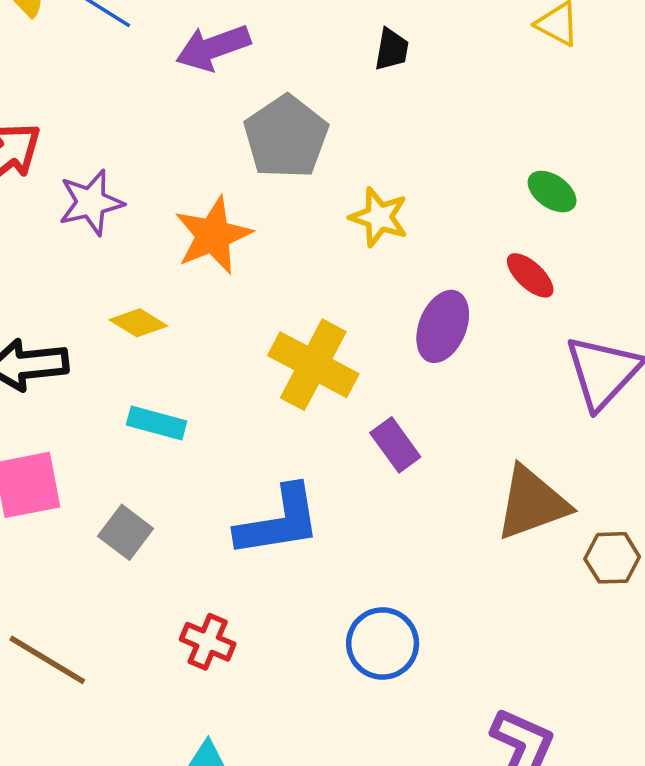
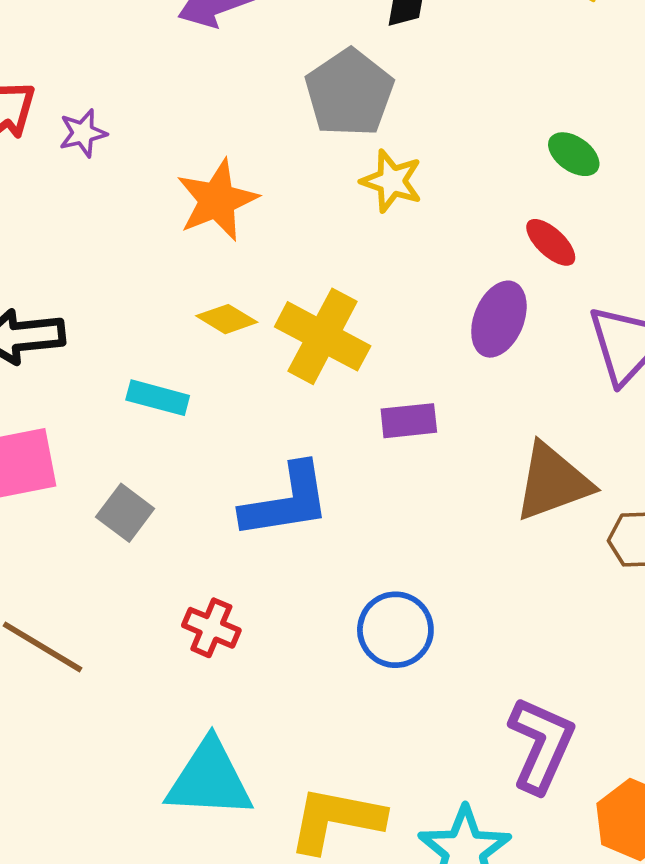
gray pentagon: (286, 137) -> (349, 93), moved
purple star: (91, 203) -> (83, 133), moved, size x0.7
yellow diamond: (138, 323) -> (227, 319), moved
purple ellipse: (443, 326) -> (499, 319), moved
purple rectangle: (395, 445) -> (409, 421), turned -60

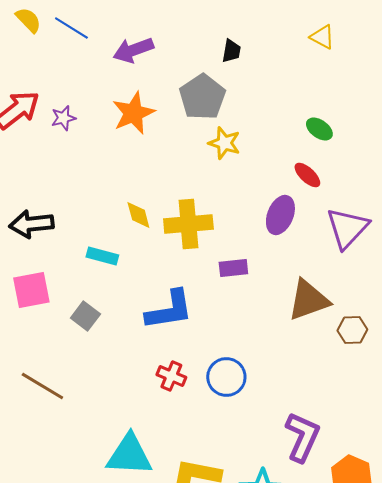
orange star: (217, 200) -> (133, 113), moved
yellow diamond: (227, 319) -> (138, 215), turned 44
yellow cross: (323, 336) -> (188, 224), turned -33
red cross: (211, 628) -> (171, 376), moved

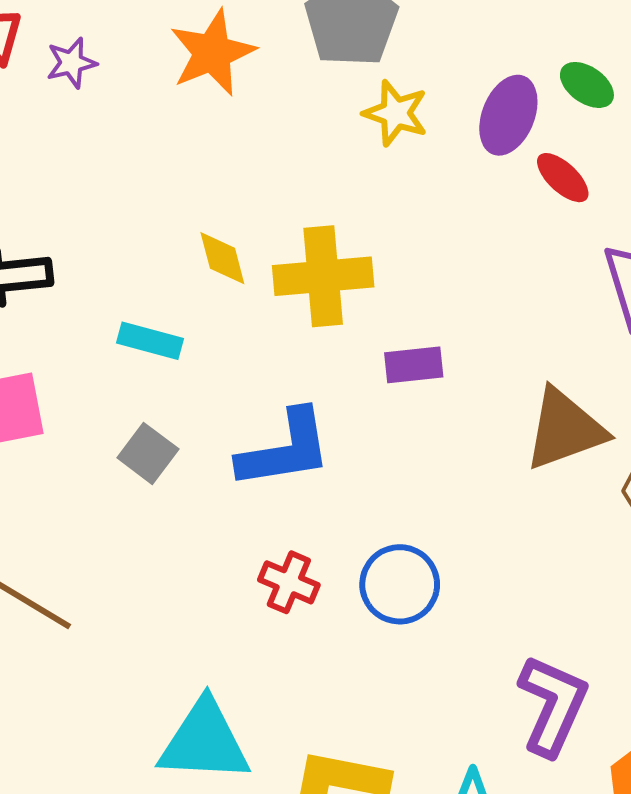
purple ellipse: (280, 215) -> (508, 115), moved
gray square: (85, 316) -> (148, 453), moved

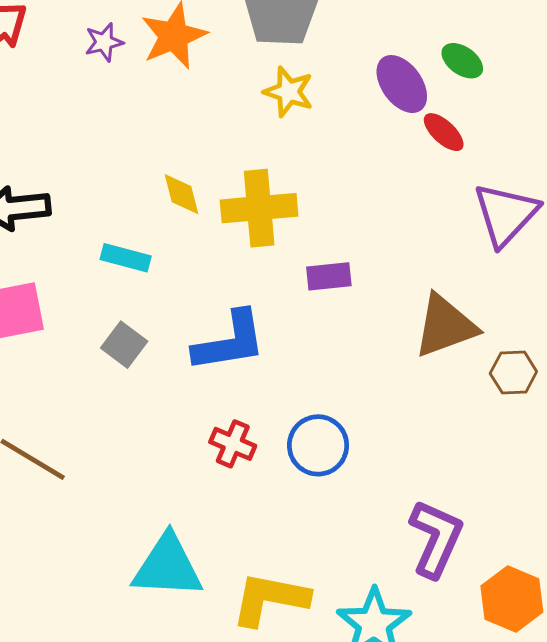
purple star: (71, 63) -> (104, 42), moved
yellow star: (396, 113) -> (289, 92), moved
purple ellipse: (508, 115) -> (402, 84), turned -58

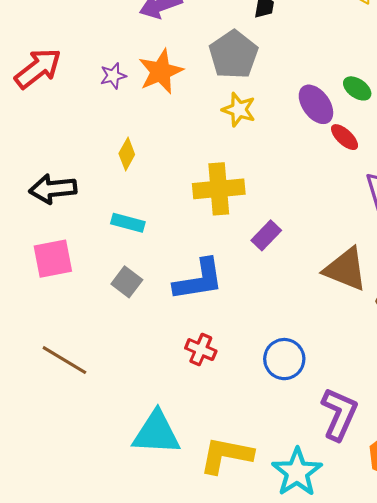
yellow diamond: (182, 194) -> (127, 154), moved, turned 44
purple rectangle: (329, 276) -> (266, 235), turned -40
brown triangle: (445, 326) -> (346, 269), turned 42
blue circle: (318, 445) -> (284, 359), moved

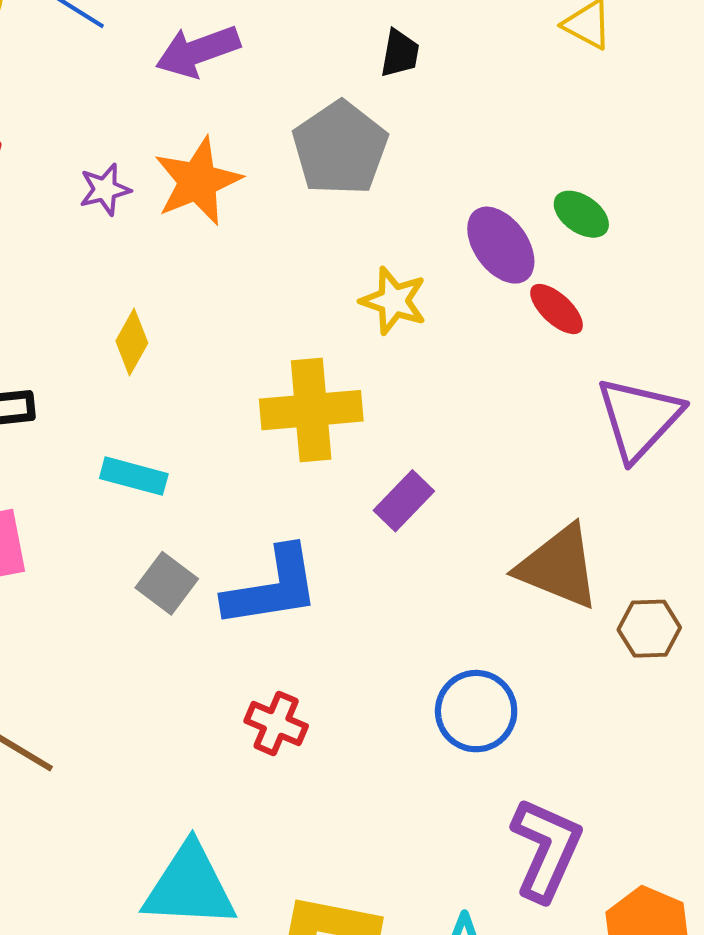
yellow star: (239, 110) -> (394, 301), moved
gray square: (127, 282) -> (167, 583), moved
blue circle: (284, 359) -> (476, 711), moved

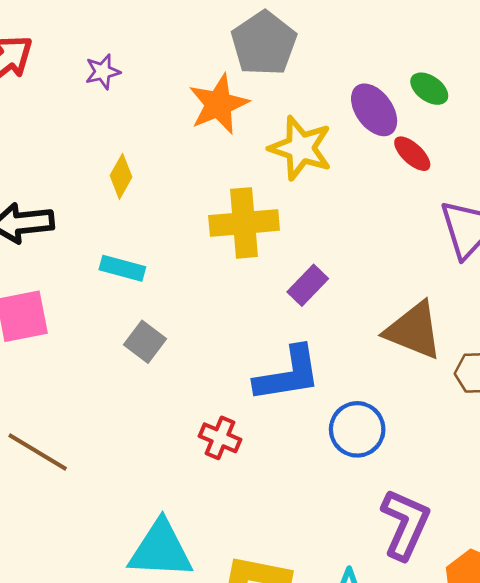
orange star: (198, 181) -> (219, 104), moved
yellow star: (394, 301) -> (301, 148), size x1.4
blue L-shape: (272, 587) -> (288, 374), moved

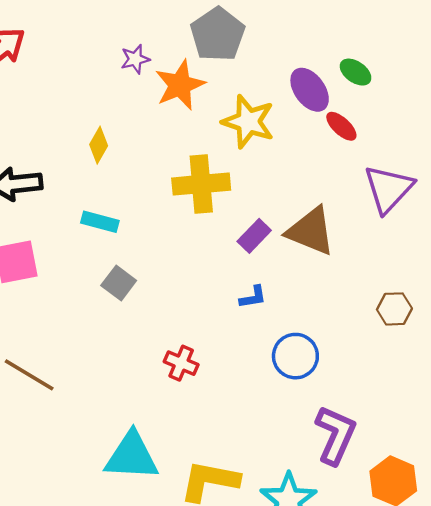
purple star: (103, 72) -> (135, 59), moved
brown triangle: (414, 330) -> (311, 231), moved
blue L-shape: (288, 374) -> (253, 297), moved, size x0.5

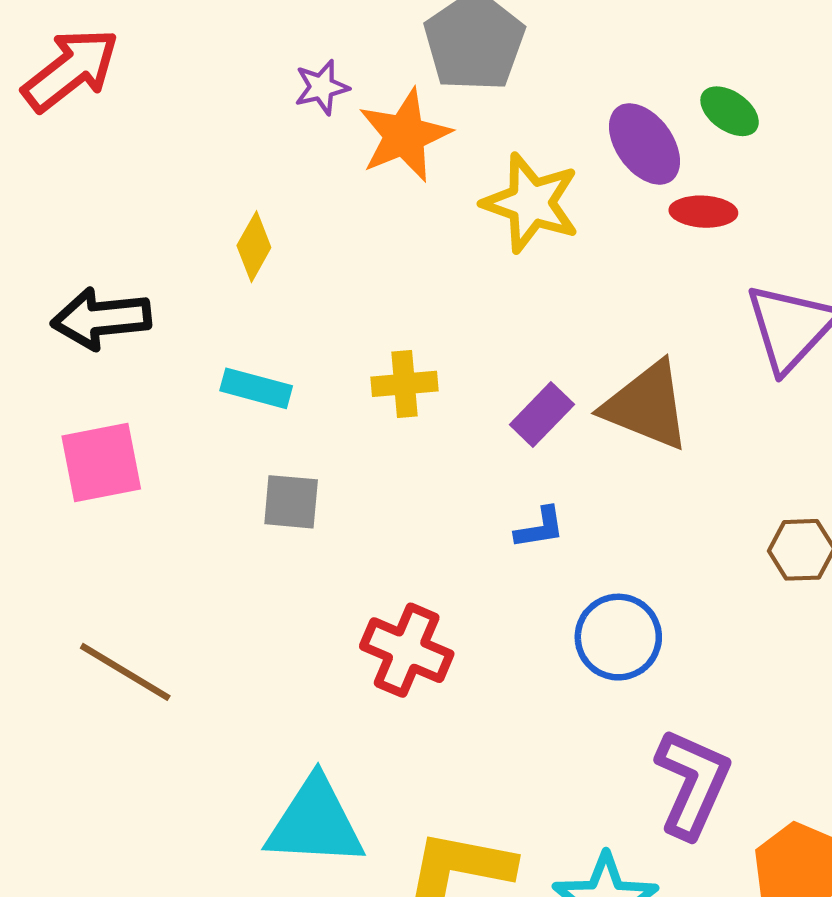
red ellipse: (341, 126) -> (703, 212), turned -40
yellow cross: (201, 184) -> (404, 384), moved, size x0.6
gray square: (119, 283) -> (291, 502), turned -32
red cross: (181, 363) -> (407, 650), size x1.4

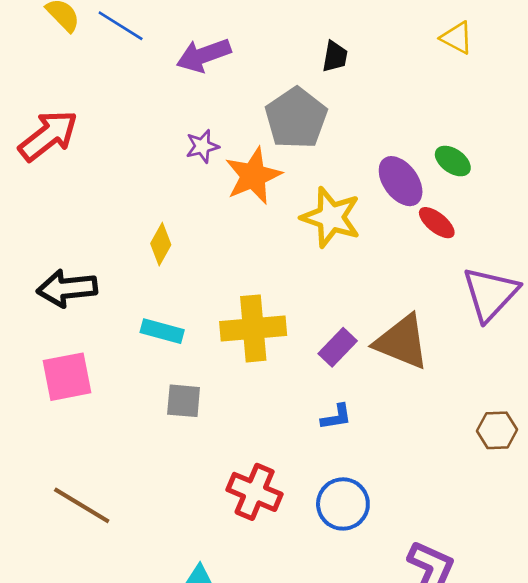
red ellipse: (703, 212) -> (437, 223), turned 36
yellow cross: (404, 384) -> (253, 328), size x1.6
blue circle: (618, 637) -> (343, 504), moved

